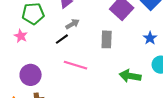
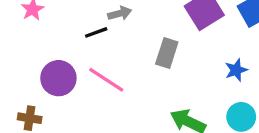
purple circle: (31, 75) -> (58, 78), moved

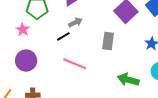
purple circle: (58, 78) -> (26, 61), moved

